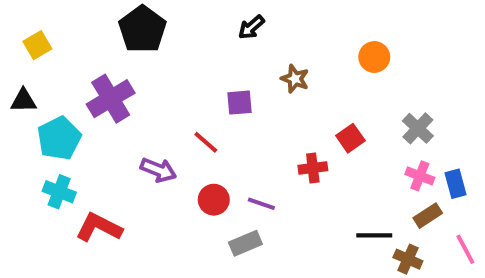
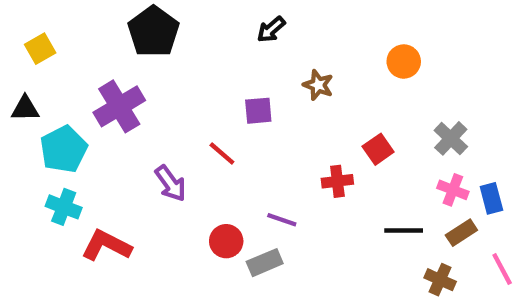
purple arrow: (158, 170) -> (171, 183), turned 32
red circle: (214, 200) -> (226, 241), moved
black line: (374, 235) -> (404, 230), moved

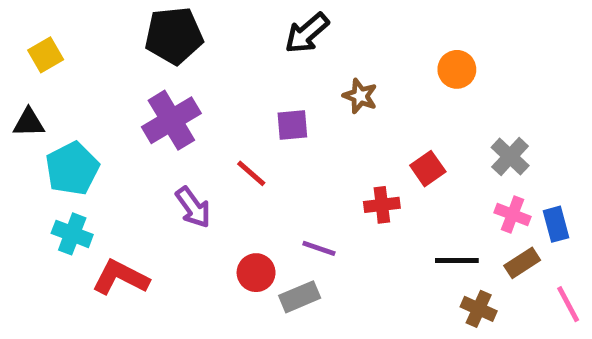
black arrow: (271, 29) -> (307, 33), size x1.4
black pentagon: (153, 32) -> (174, 36), turned 30
purple cross: (119, 106) -> (171, 120), moved
brown cross: (440, 280) -> (479, 309), moved

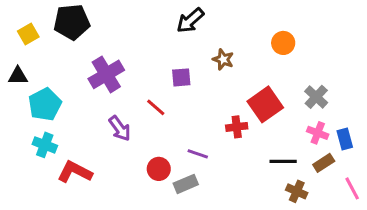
black pentagon: (174, 36) -> (72, 22), moved
red square: (428, 169) -> (265, 104), size x1.6

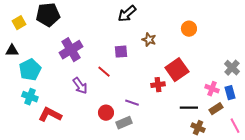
gray cross: (316, 97) -> (232, 68), moved

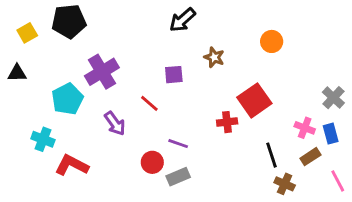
cyan pentagon: (30, 70) -> (67, 99), moved
purple line: (132, 103) -> (178, 144), moved
black line: (189, 108) -> (272, 155), turned 72

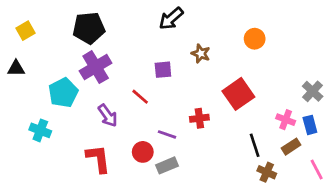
black pentagon: (69, 21) -> (89, 28), moved
red cross: (227, 122) -> (199, 118), moved
red L-shape: (72, 165) -> (98, 159), moved, turned 56

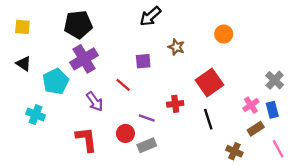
yellow square: (25, 31) -> (22, 27), turned 35
black triangle: (16, 68) -> (24, 64), moved, turned 35
pink cross: (286, 120) -> (251, 105), turned 35
black line: (255, 145) -> (208, 119), moved

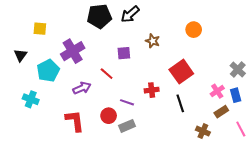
black pentagon: (78, 25) -> (99, 16), moved
yellow square: (22, 27) -> (40, 29), moved
black triangle: (24, 64) -> (20, 55), turned 32
purple arrow: (95, 101) -> (82, 88), turned -78

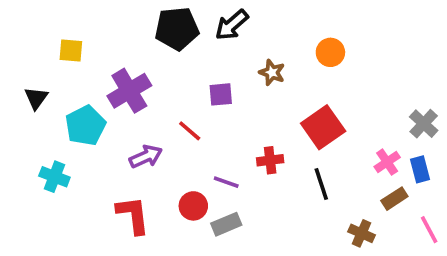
orange circle: (194, 30) -> (330, 52), moved

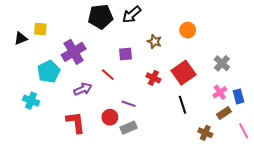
black triangle: (36, 98) -> (21, 38), moved, turned 32
gray cross: (424, 124) -> (222, 63), moved
red cross: (270, 160) -> (153, 78), moved, turned 32

